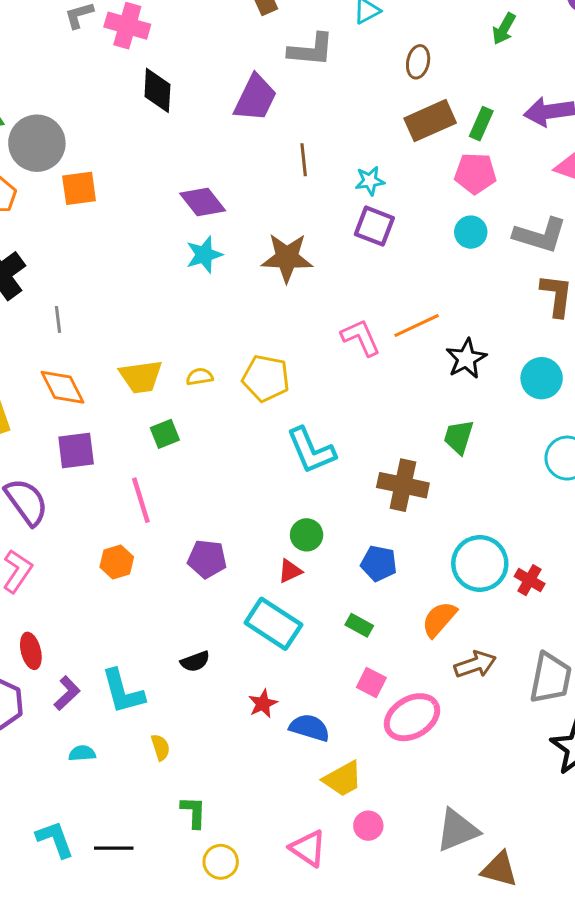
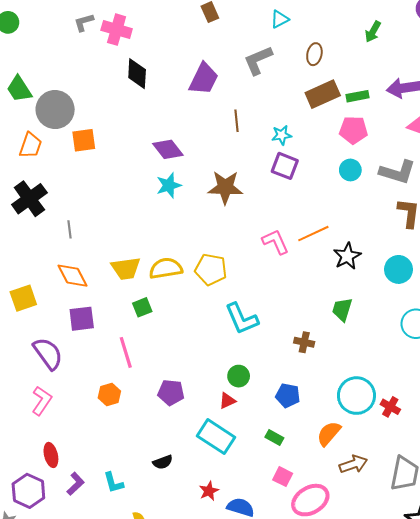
gray L-shape: (311, 50) -> (258, 60), moved, turned 152
green rectangle: (481, 124) -> (357, 96), turned 55
yellow semicircle: (200, 377) -> (166, 268), size x1.8
brown cross: (403, 485) -> (304, 342), size x0.6
cyan L-shape: (123, 692) -> (113, 483), size x0.7

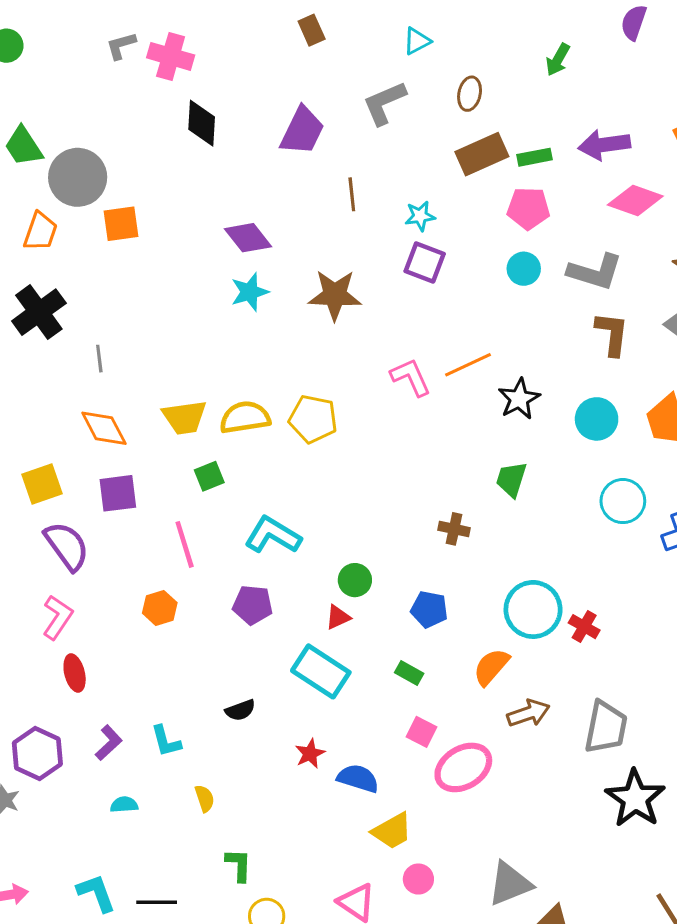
yellow square: (23, 298) -> (42, 484), moved
cyan L-shape: (242, 319) -> (273, 535), moved, turned 144
red ellipse: (51, 455) -> (75, 673), moved

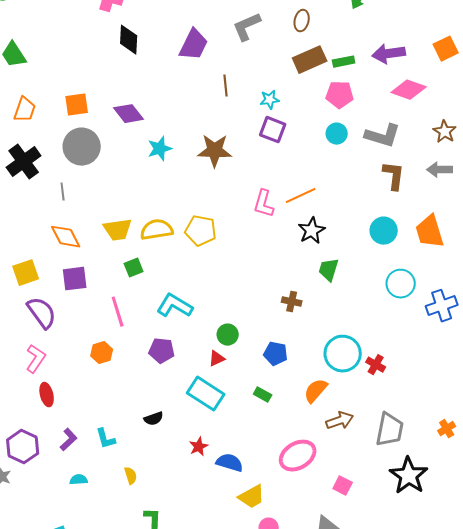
gray circle: (78, 177) -> (82, 147), moved
purple diamond: (248, 238) -> (129, 114), moved
pink L-shape: (411, 377) -> (264, 204), turned -140
black star: (519, 399) -> (312, 231), moved
pink square: (422, 732) -> (343, 486), moved

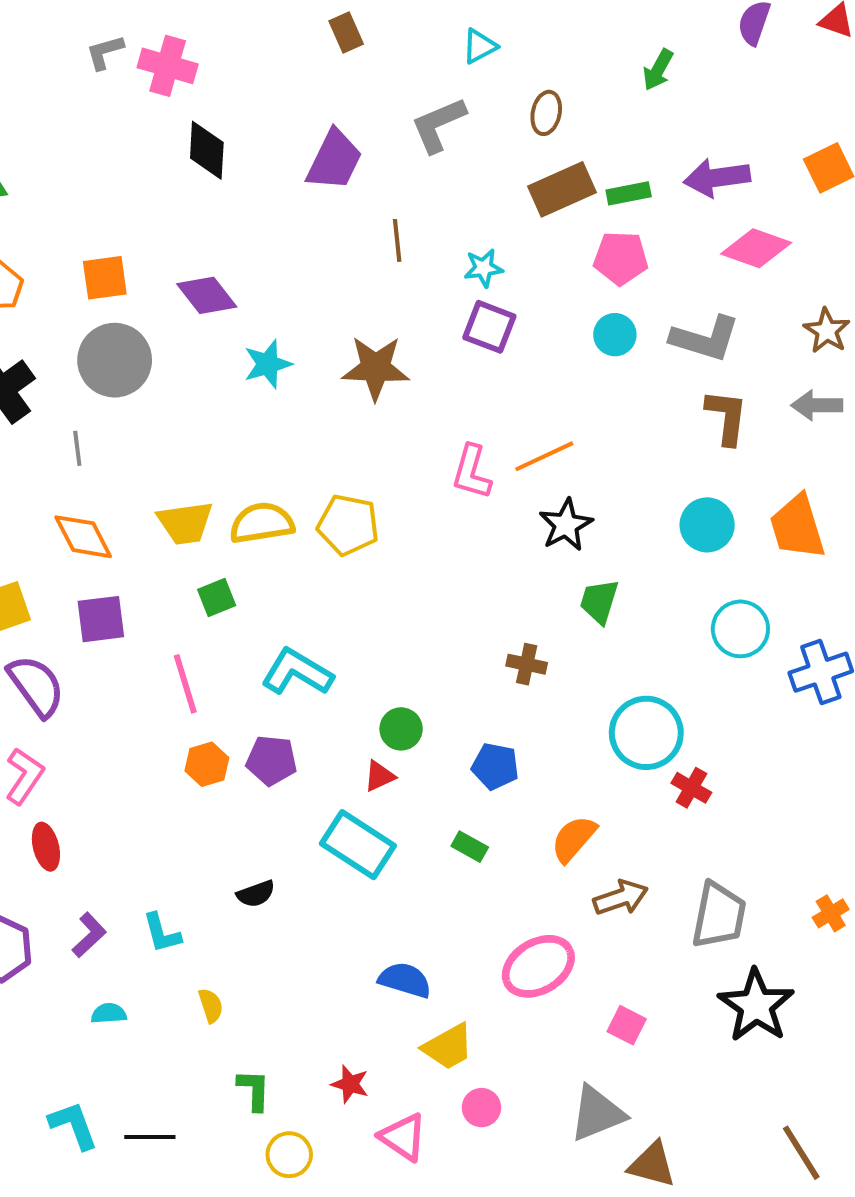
orange hexagon: (102, 353) -> (207, 764), moved
cyan circle: (343, 354) -> (646, 733), moved
red star: (199, 447) -> (350, 1084), moved, turned -30

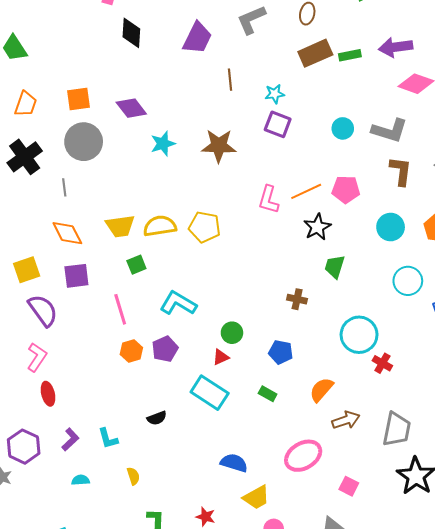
pink pentagon: (621, 258) -> (346, 189), moved
purple pentagon: (272, 760) -> (165, 349), turned -30

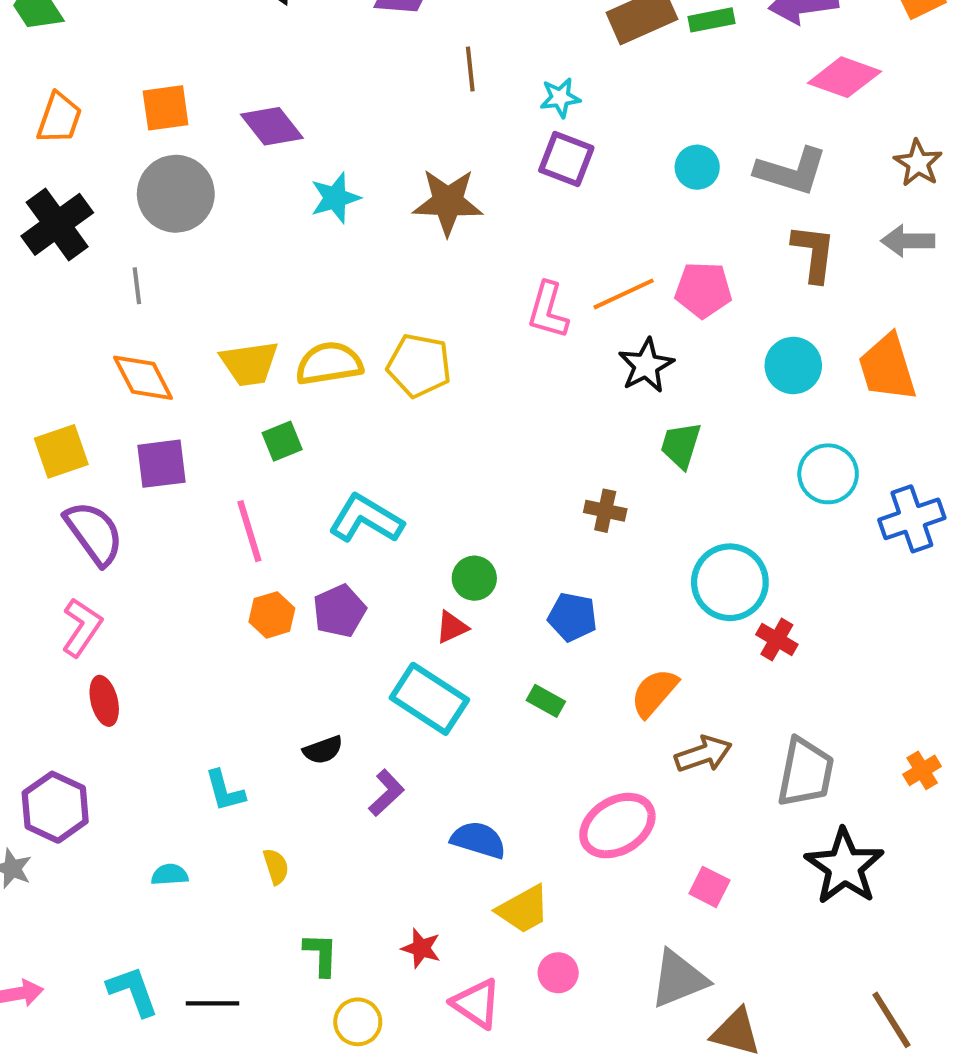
purple L-shape: (70, 439) -> (386, 793), moved

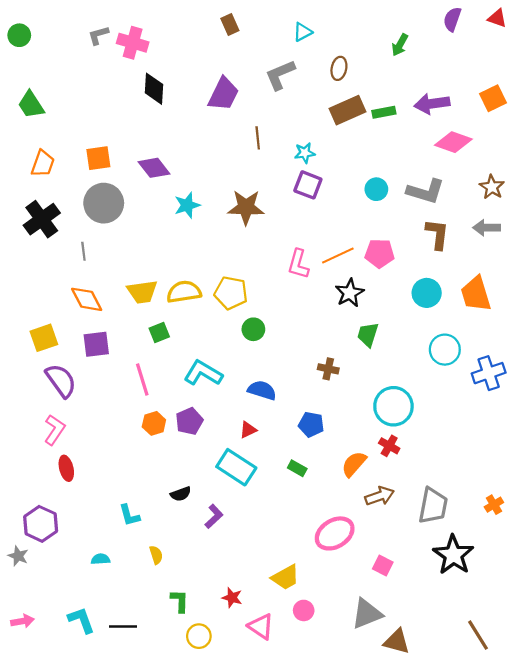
green circle: (474, 578) -> (253, 329), moved
red cross: (777, 639) -> (389, 446), moved
blue semicircle: (478, 840) -> (262, 390), moved

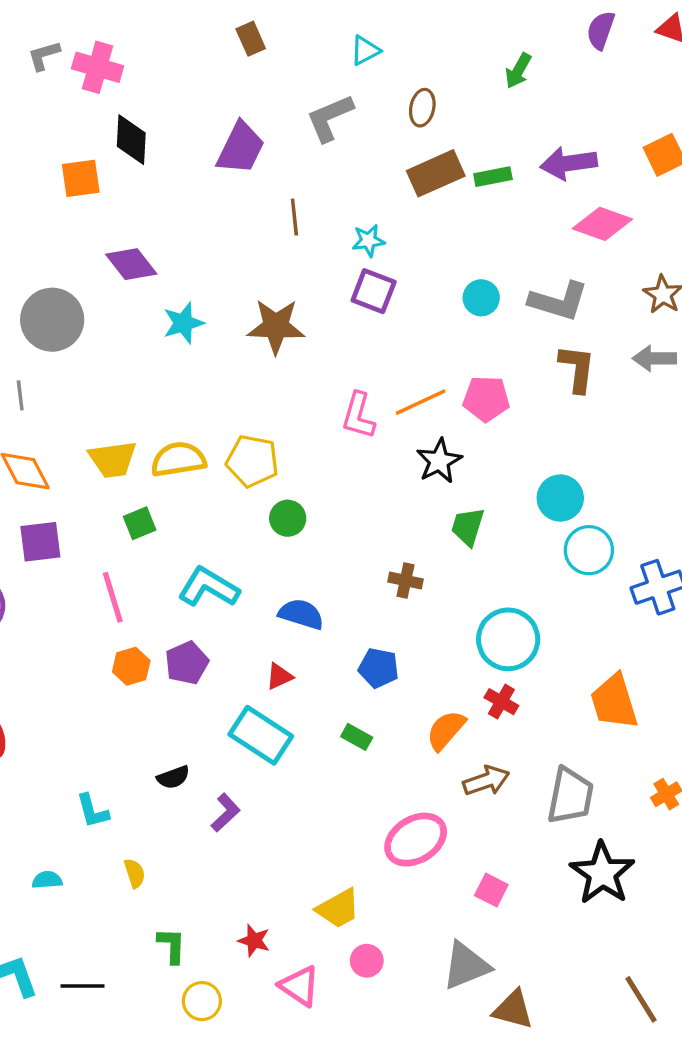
orange square: (98, 158) -> (81, 178), moved
cyan circle: (427, 293) -> (560, 498), moved
orange trapezoid: (476, 294) -> (614, 702), moved

